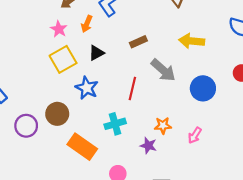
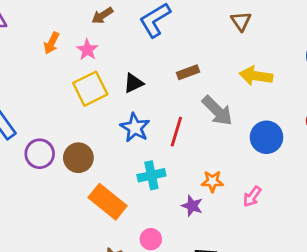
orange arrow: (87, 24) -> (51, 43), moved
blue star: (87, 88) -> (135, 128), moved
purple circle: (26, 126) -> (40, 154), moved

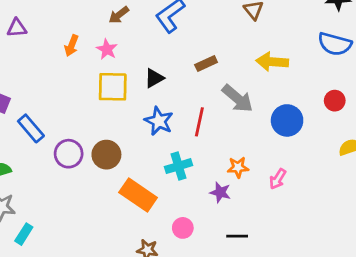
yellow square: (90, 89) -> (113, 87), turned 32

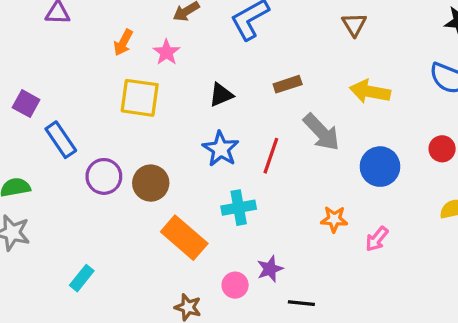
yellow square: (113, 87) -> (140, 98), moved
orange star: (238, 167) -> (334, 219), moved
pink arrow: (278, 179) -> (377, 239), moved
purple star: (220, 192) -> (270, 269), moved, turned 30
cyan rectangle: (24, 234) -> (82, 278), moved

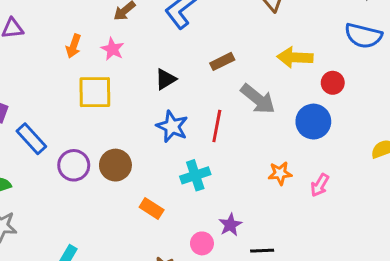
red circle: (442, 149) -> (333, 83), moved
orange rectangle: (184, 238) -> (152, 209), size x0.6

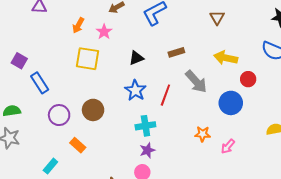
purple circle: (74, 165) -> (59, 115), moved
orange rectangle: (152, 209) -> (78, 145), moved
purple star: (230, 225) -> (147, 150), moved

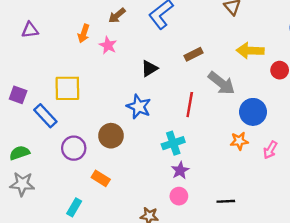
orange arrow: (78, 25) -> (84, 33), moved
yellow square: (87, 59) -> (67, 88), moved
blue star: (135, 90) -> (139, 107), moved
blue circle: (231, 103) -> (253, 112), moved

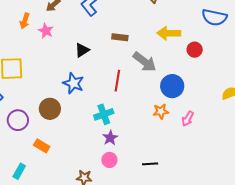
brown rectangle: (193, 54) -> (120, 37), turned 35

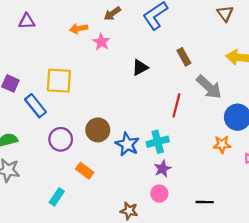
orange arrow: (25, 21) -> (79, 29), turned 56
brown rectangle: (120, 37) -> (184, 57), turned 49
blue star: (73, 83) -> (127, 144), moved

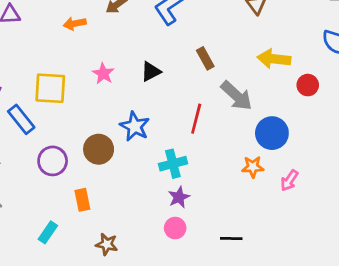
pink star: (101, 42) -> (103, 74), moved
blue star: (127, 144) -> (135, 126), moved
orange rectangle: (85, 171) -> (82, 200), turned 42
brown star: (129, 211) -> (107, 244), moved

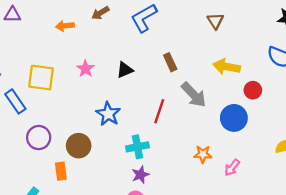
blue circle: (272, 133) -> (234, 118), moved
brown circle: (99, 149) -> (79, 146), moved

